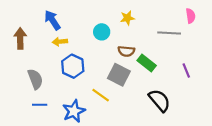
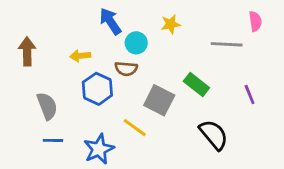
blue arrow: (52, 20) -> (110, 21), moved
brown semicircle: (126, 51) -> (126, 69), moved

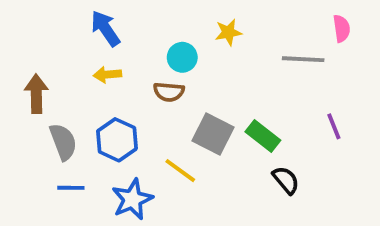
blue arrow: (110, 21) -> (105, 28), moved
brown arrow: (27, 51) -> (36, 94), moved
green rectangle: (196, 84) -> (263, 136), moved
blue hexagon: (97, 89) -> (117, 140), moved
black semicircle: (214, 135) -> (286, 180), size x0.7

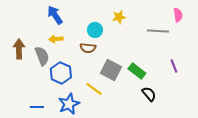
gray semicircle: (63, 142) -> (42, 56), moved
blue line: (71, 188) -> (37, 107), moved

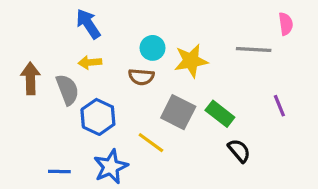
yellow star: (119, 17) -> (191, 61), moved, size x1.5

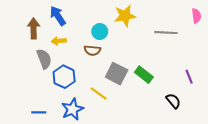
pink semicircle: (286, 24) -> (196, 16), moved
yellow star: (191, 61) -> (125, 16), moved
brown arrow: (30, 78) -> (34, 28), moved
purple line: (279, 106) -> (189, 77), moved
black semicircle: (239, 151) -> (173, 101), moved

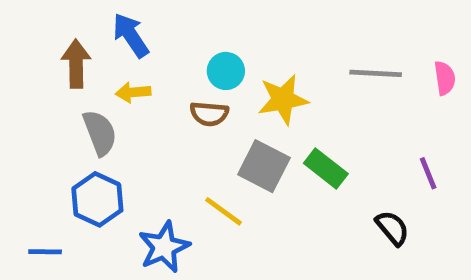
yellow star: (125, 16) -> (283, 100), moved
pink semicircle: (196, 16) -> (445, 78), moved
blue hexagon: (64, 77) -> (97, 199), moved
blue line: (39, 112) -> (45, 252), moved

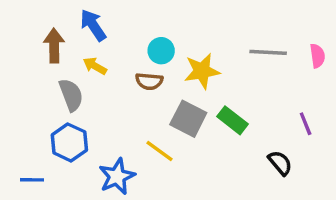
yellow arrow: (133, 92) -> (95, 66), turned 35

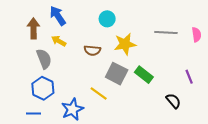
cyan circle: (161, 51) -> (107, 19), moved
blue line: (32, 180) -> (33, 114), moved

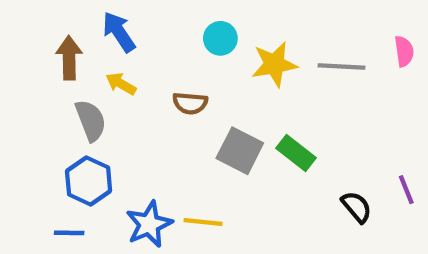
pink semicircle: (196, 35) -> (404, 51), moved
yellow star: (125, 44) -> (274, 64), moved
purple line: (189, 77) -> (406, 190), moved
yellow line: (99, 94) -> (203, 222), moved, turned -30

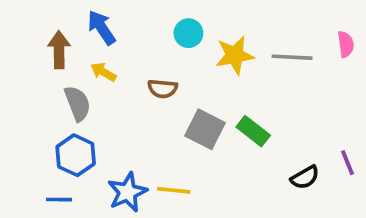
black semicircle: (357, 207) -> (305, 177), turned 100

